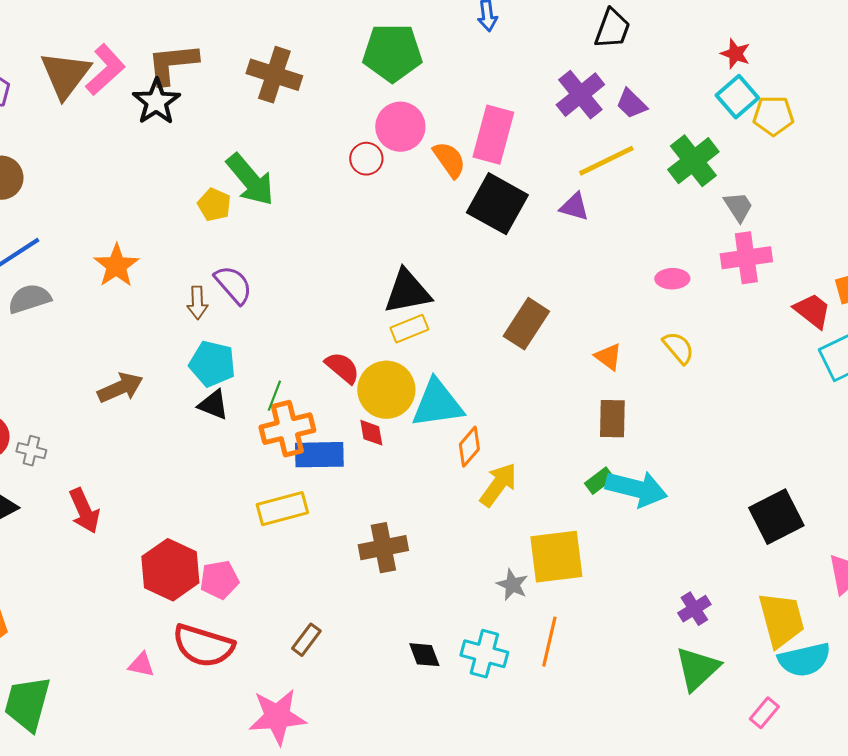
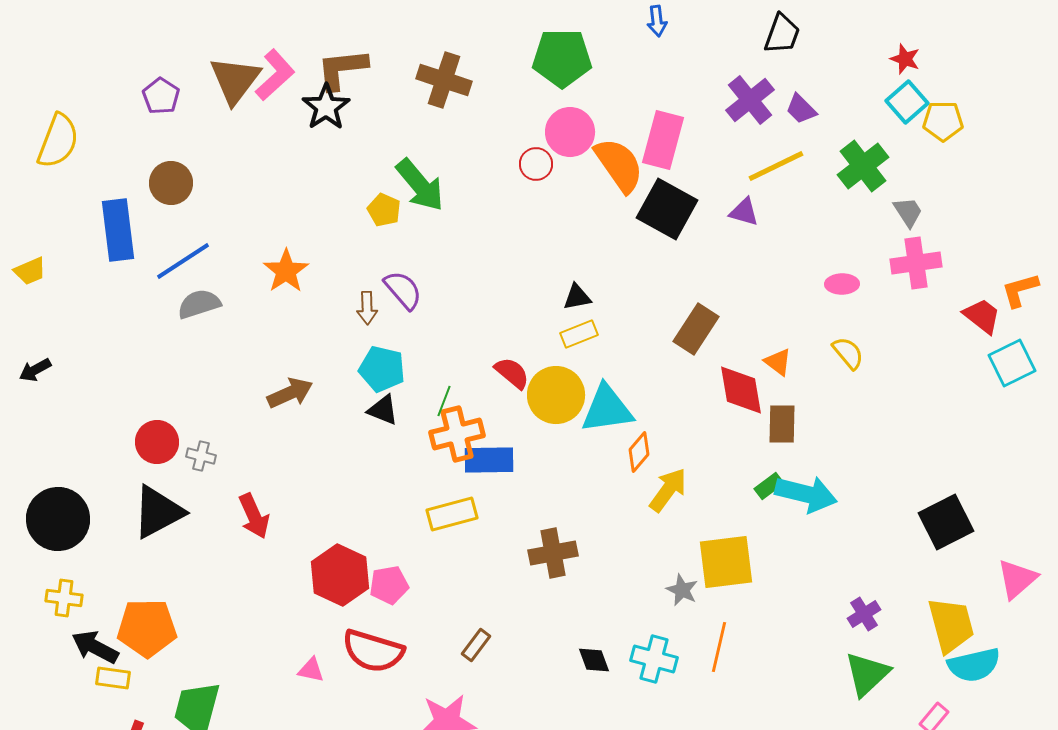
orange semicircle: (449, 160) -> (619, 165), size x1.5
black triangle: (407, 292) -> (577, 297), size x0.6
red diamond: (371, 433) -> (741, 390), moved, size x1.8

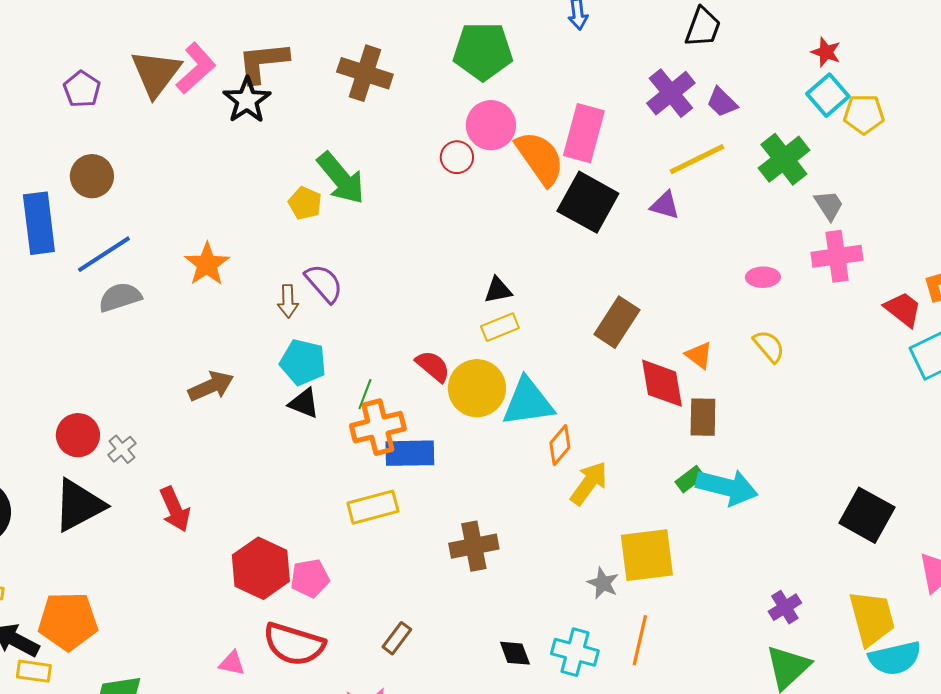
gray cross: (201, 456) -> (122, 449), turned 36
black square: (946, 522) -> (867, 515), turned -34

